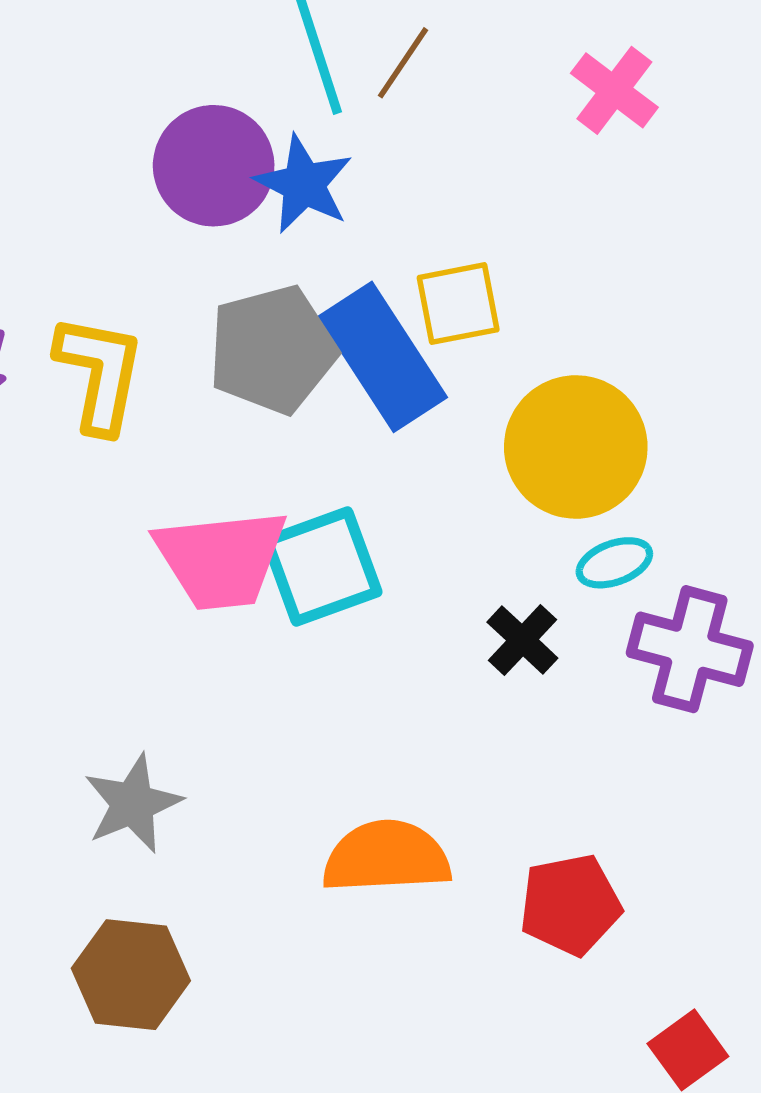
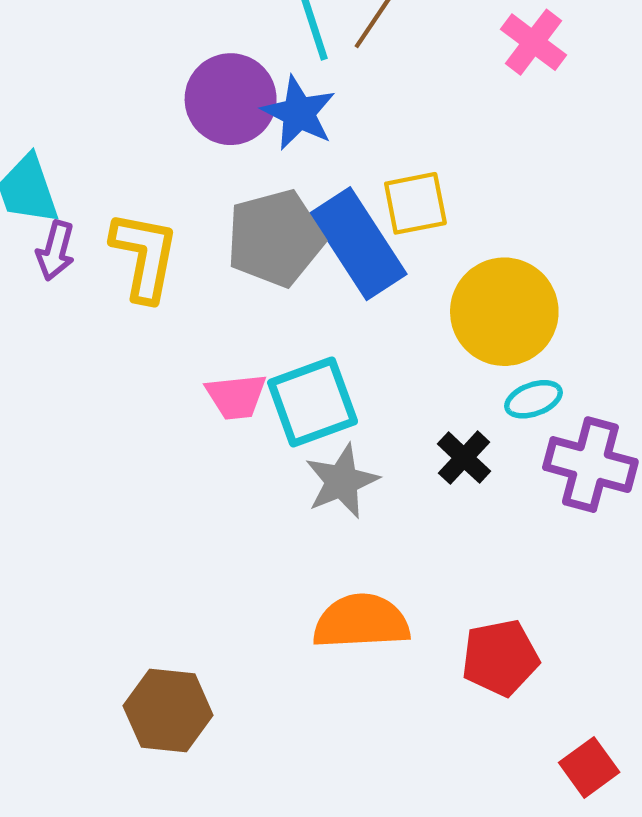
pink trapezoid: (221, 559) -> (236, 396), size x0.6
gray star: (133, 804) -> (342, 481), moved

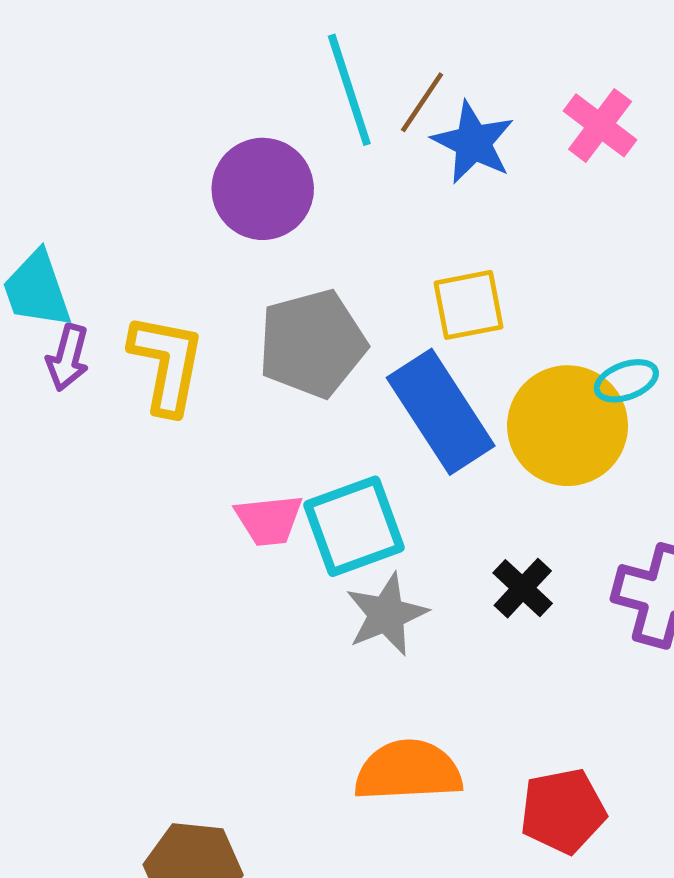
blue star: (299, 113) -> (473, 142), moved
blue rectangle: (358, 244) -> (441, 412), moved
cyan ellipse: (533, 399) -> (626, 381), moved

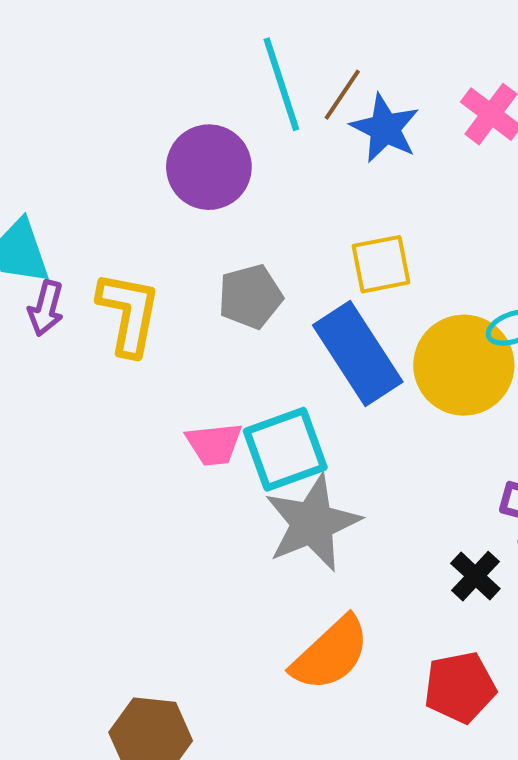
gray pentagon: (312, 344) -> (250, 297), size x0.7
black cross: (523, 588) -> (475, 576), moved
gray star: (386, 614) -> (312, 523), size x1.4
orange semicircle: (408, 771) -> (331, 654), turned 140

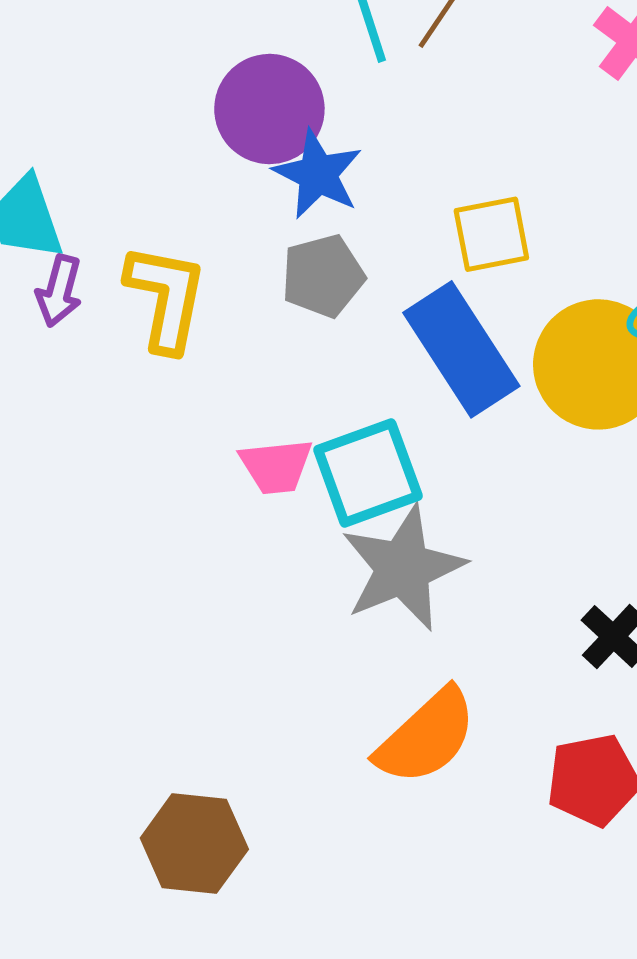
blue star: (385, 128) -> (318, 174), moved

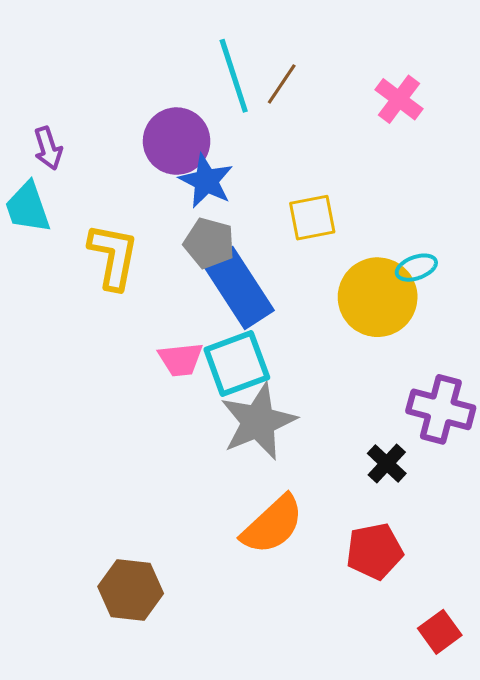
gray pentagon: (323, 276) -> (209, 243), turned 30
purple arrow: (59, 291) -> (48, 148), moved, turned -33
blue rectangle: (461, 349) -> (239, 288), moved

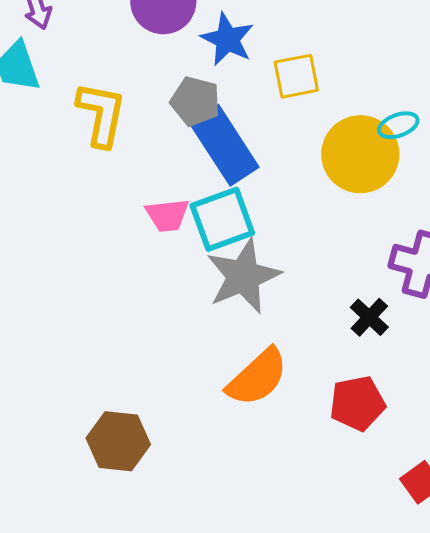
blue star: (206, 181) -> (227, 39), moved

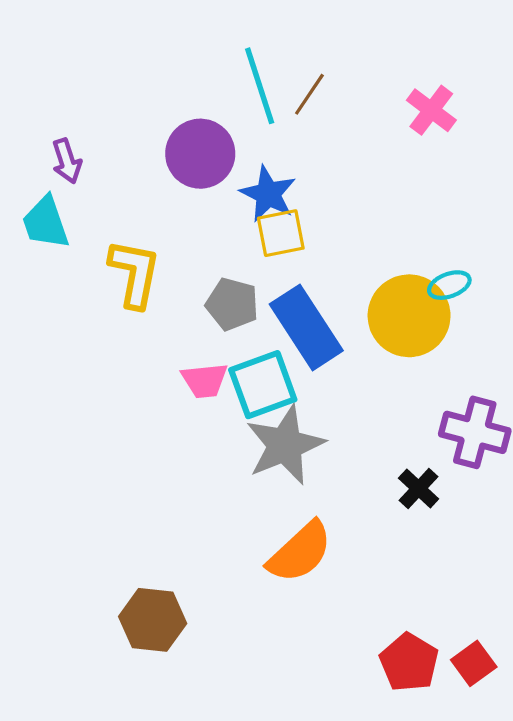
yellow square: (296, 76) -> (281, 233), moved
gray pentagon: (195, 101) -> (232, 304), moved
blue rectangle: (224, 145) -> (306, 327), moved
red pentagon: (357, 403) -> (409, 662), moved, turned -30

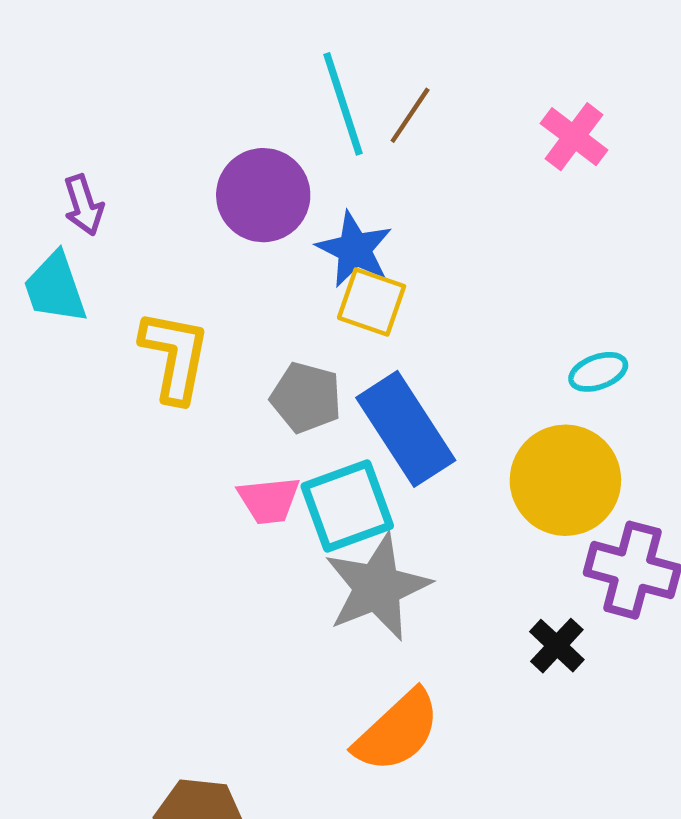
yellow square: (281, 233) -> (372, 302), turned 30
yellow circle: (409, 316) -> (565, 480), moved

